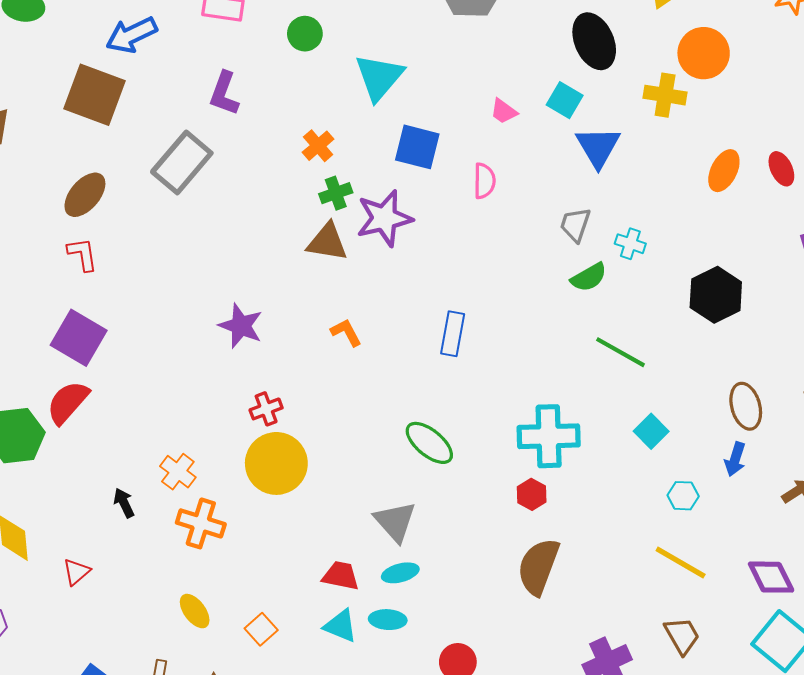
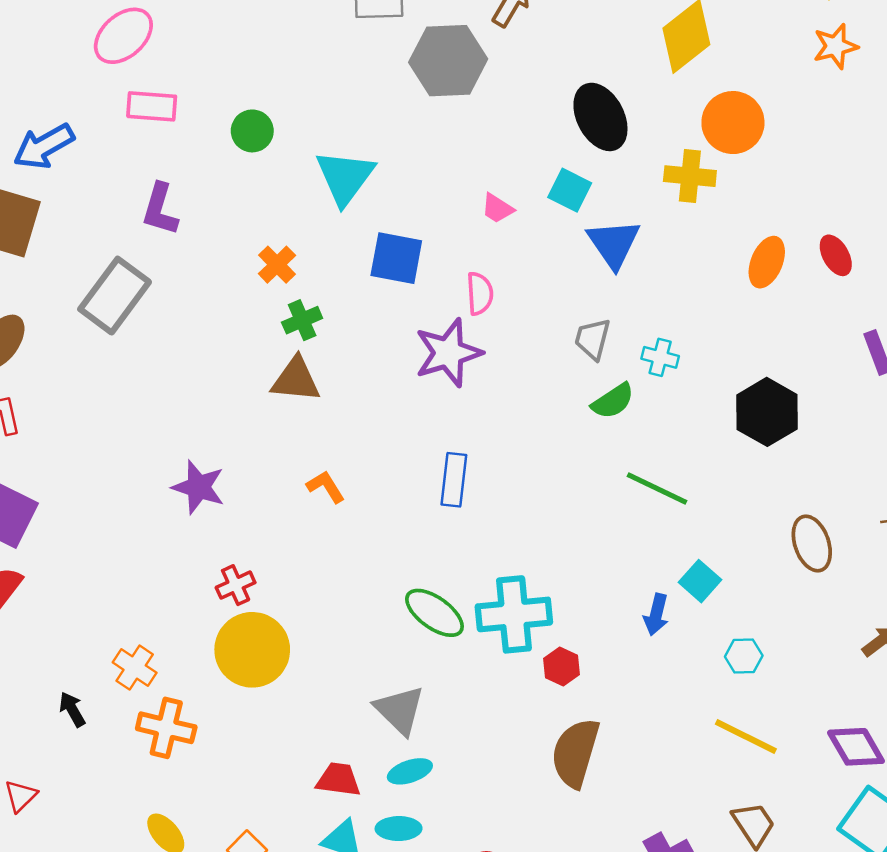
purple star: (384, 218) -> (448, 353), moved
cyan cross: (549, 436) -> (514, 614), moved
blue arrow: (735, 459) -> (656, 615), moved

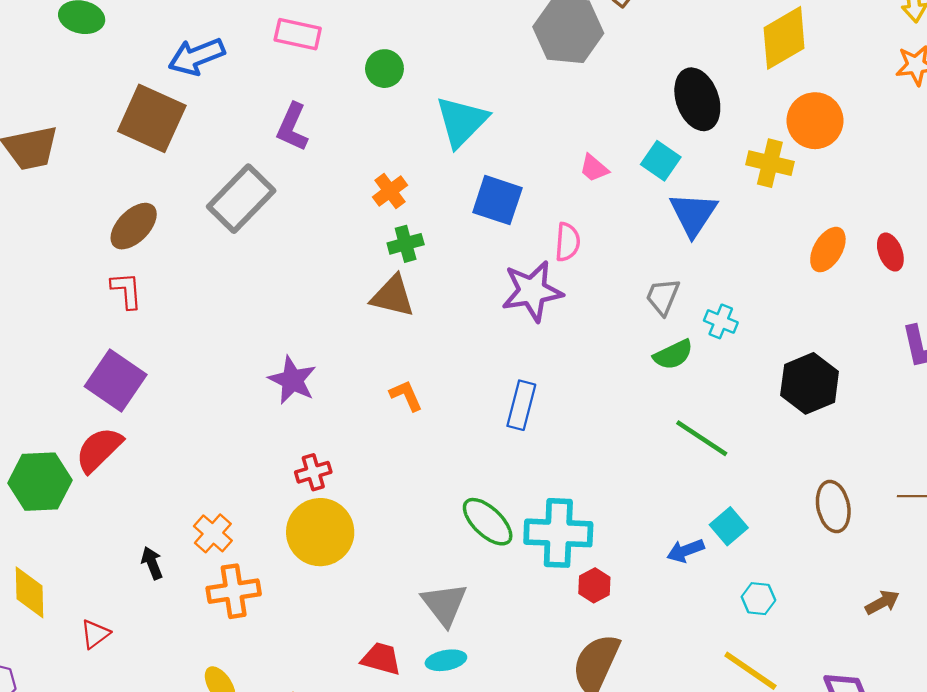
blue arrow: (656, 615) -> (685, 551), turned 48
orange cross: (166, 728) -> (234, 591), turned -30

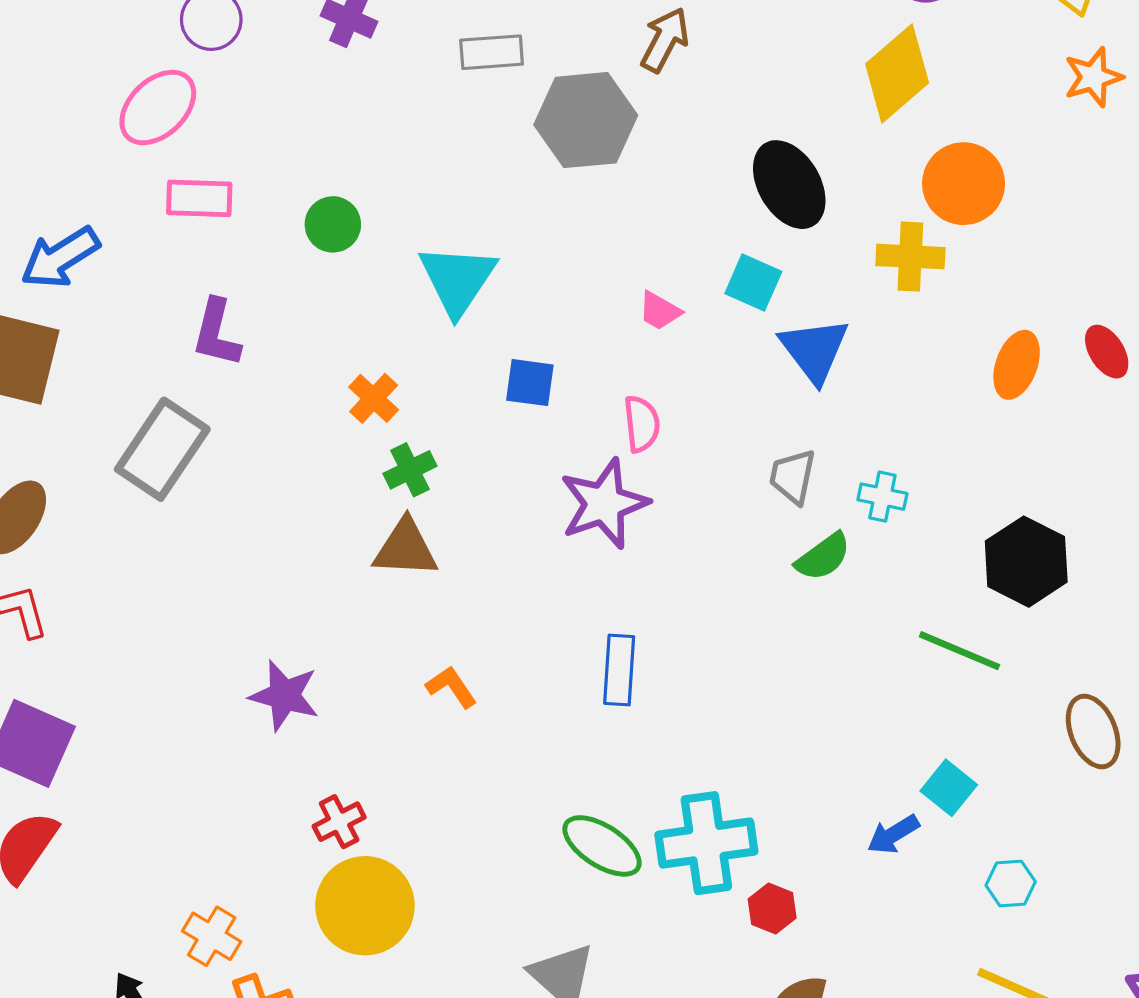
blue square: (497, 200) -> (530, 383), size x0.7
green line: (702, 438) -> (960, 651), moved

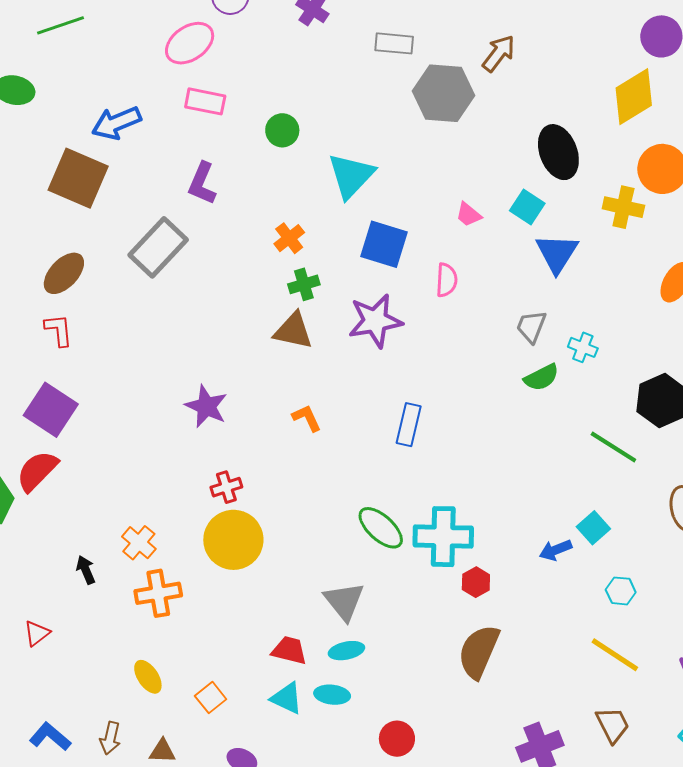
blue square: (530, 383) -> (384, 244), size x1.5
purple star: (604, 504) -> (375, 321), moved

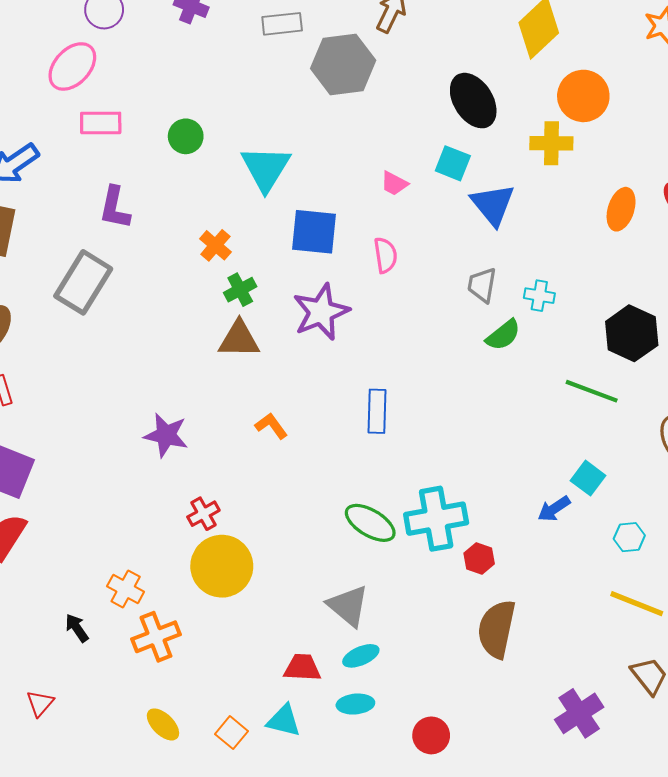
cyan triangle: (287, 698) -> (284, 721), moved

